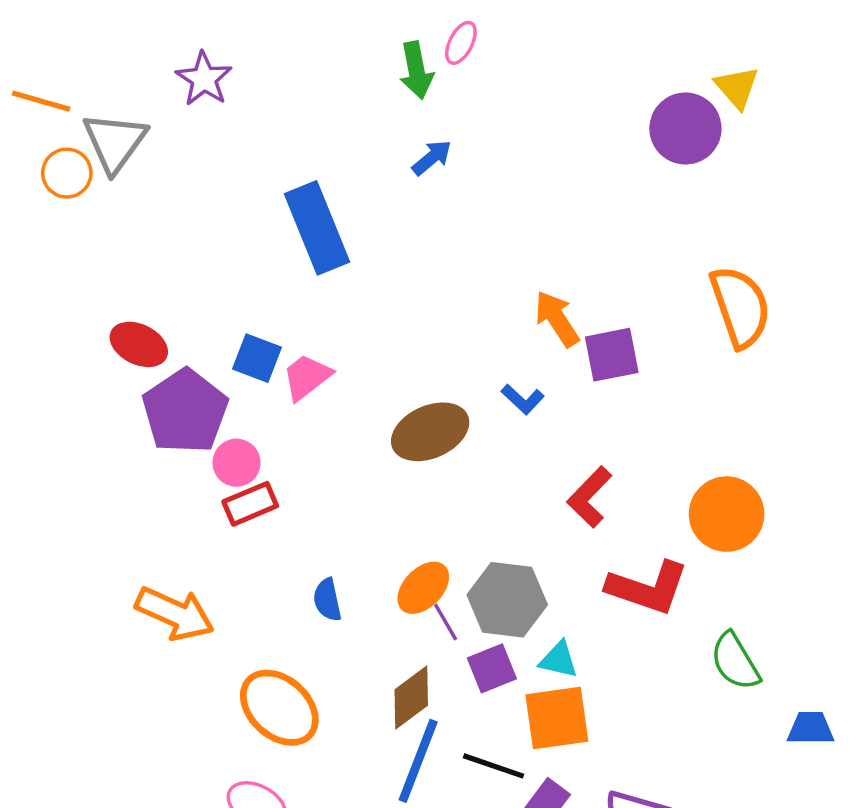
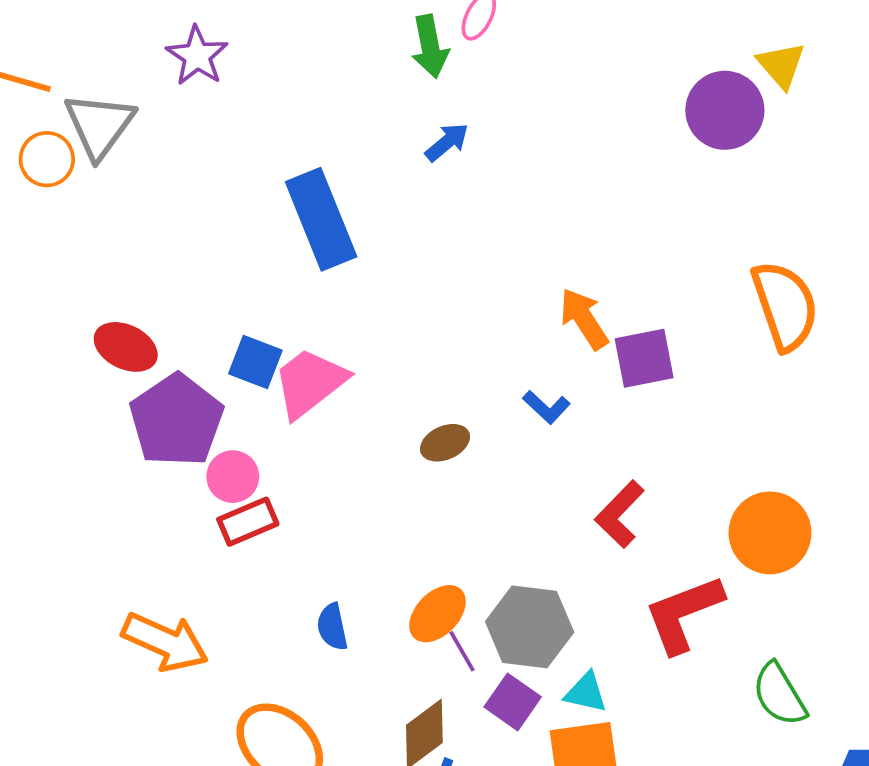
pink trapezoid: (307, 377) -> (310, 383), size x1.4
brown ellipse: (430, 432) -> (445, 443), size x0.6
red L-shape: (648, 588) -> (684, 614), turned 140
purple square: (492, 668) -> (513, 702), turned -33

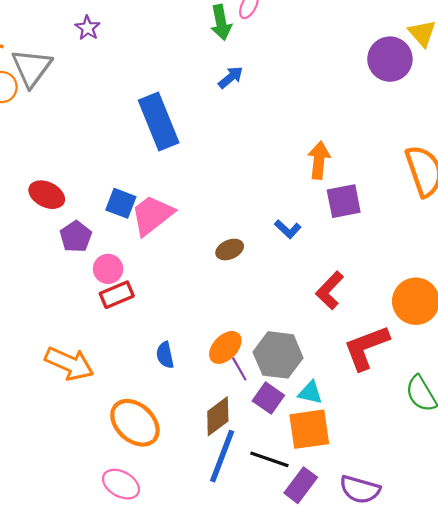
purple star: (197, 56) -> (88, 28), size x0.7
orange arrow: (584, 319) -> (319, 160), moved, turned 39
purple pentagon: (176, 420) -> (76, 237), size x0.6

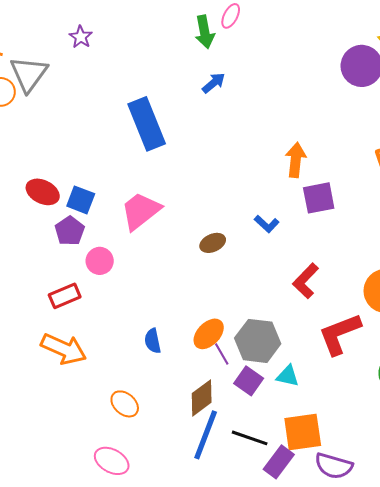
blue square: (121, 203) -> (81, 200), moved
red rectangle: (117, 295) -> (65, 296), moved
orange ellipse: (135, 423) -> (125, 404), size x0.6
orange square: (309, 429) -> (303, 432), moved

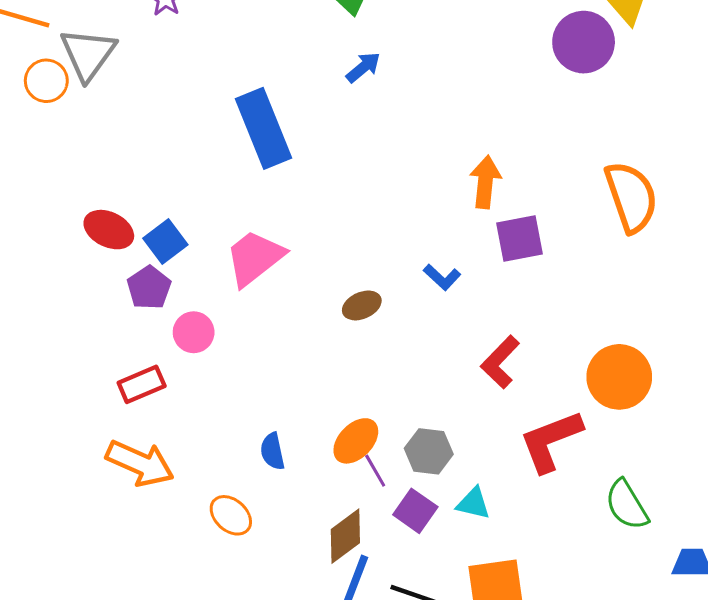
blue square: (81, 200) -> (165, 241), turned 32
gray hexagon: (258, 341) -> (429, 451), size x0.7
orange ellipse: (125, 404) -> (231, 515), moved

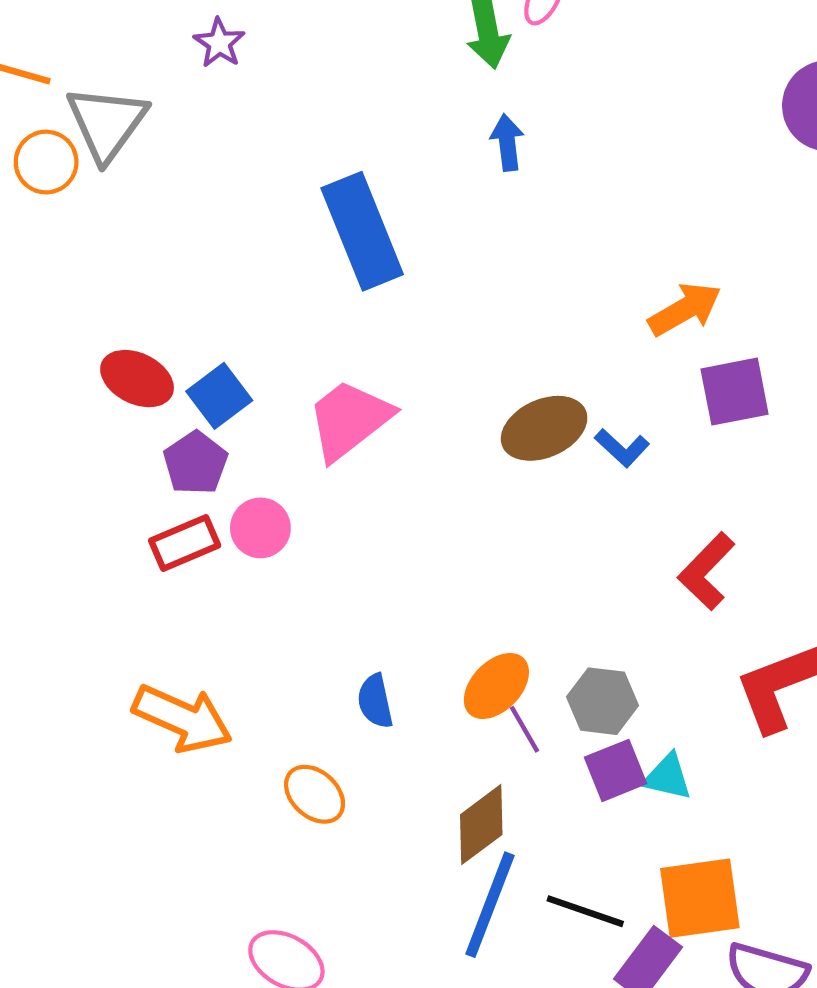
blue arrow: (363, 67) -> (507, 143), turned -57
orange arrow: (485, 182) -> (685, 309), turned 54
brown ellipse: (362, 305) -> (544, 428), moved, size x1.5
red rectangle: (142, 384) -> (185, 543), moved
purple square: (415, 511) -> (616, 770), moved, turned 33

